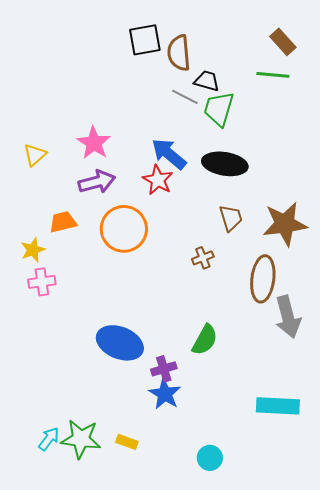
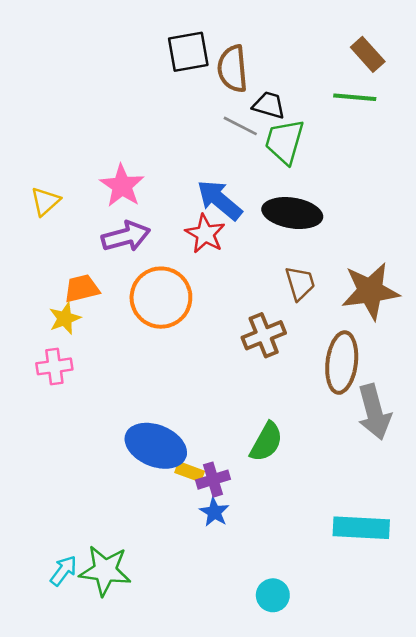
yellow star: (33, 250) -> (65, 318), moved
brown cross: (203, 258) -> (264, 335), size x1.5
blue star: (165, 394) -> (214, 512), size x0.7
yellow rectangle: (127, 442) -> (190, 472), moved

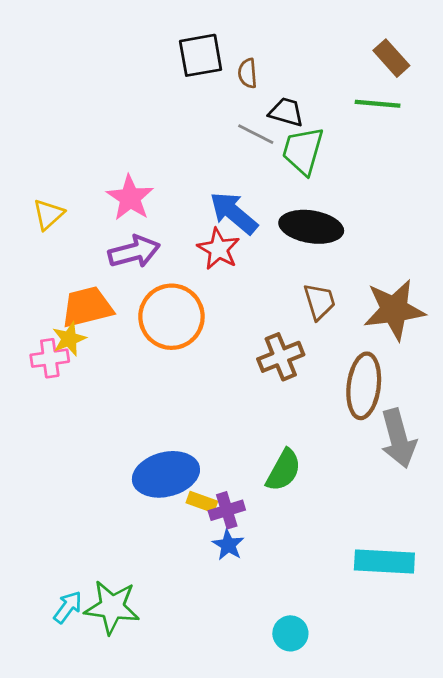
brown semicircle: (232, 69) -> (248, 73), size x0.6
orange trapezoid: (82, 288) -> (87, 307), size x1.4
pink cross: (54, 366) -> (50, 358), moved
blue ellipse: (156, 446) -> (166, 474), turned -36

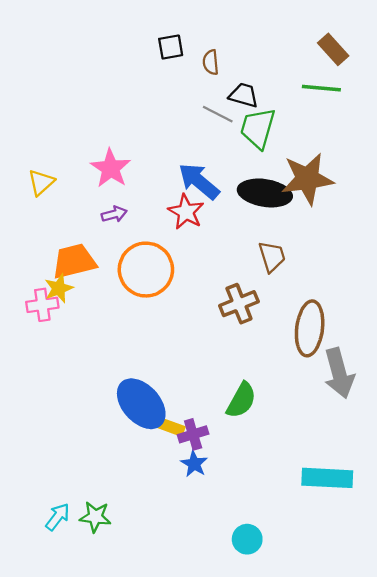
black square: (201, 55) -> (171, 47), size x0.7
purple arrow: (134, 252) -> (114, 214), size x0.6
brown star: (394, 310) -> (307, 179), moved
blue ellipse: (166, 474) -> (141, 404), turned 62
green star: (112, 607) -> (95, 517), size x0.7

